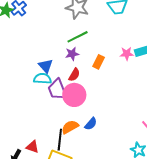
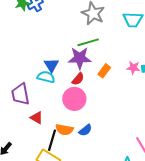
purple star: (72, 54) -> (80, 58), size x1.6
purple trapezoid: (57, 89) -> (20, 94), moved
orange semicircle: (70, 127) -> (64, 130), turned -150
red triangle: (33, 147) -> (37, 118), moved

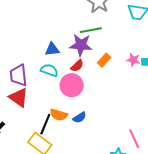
blue triangle: (51, 65) -> (52, 49), turned 49
cyan semicircle: (46, 77) -> (49, 70), moved
red triangle: (37, 118) -> (19, 97), moved, size x1.5

